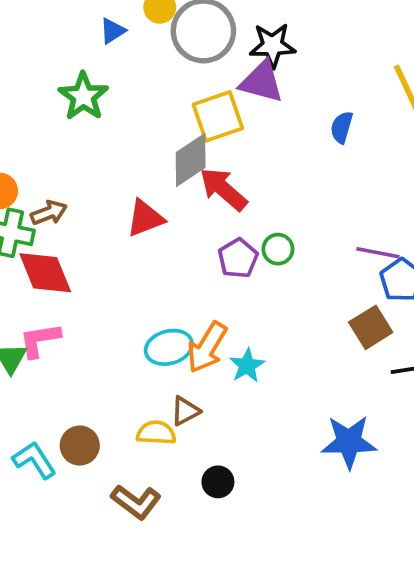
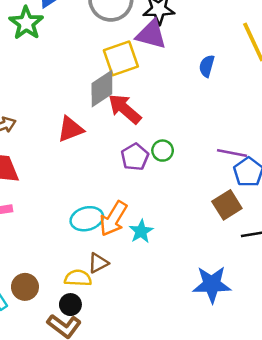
green star: (83, 96) -> (26, 23), moved
black circle: (218, 482) -> (70, 305), moved

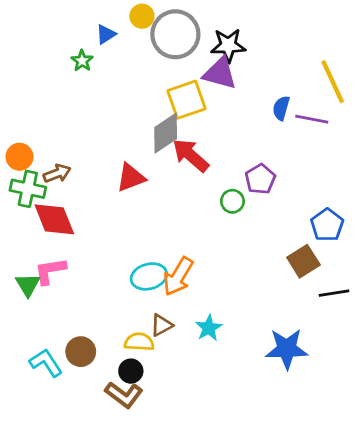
green star: (26, 23) -> (82, 61), size x0.6
purple line: (232, 153) -> (312, 119), moved
purple pentagon: (135, 157) -> (260, 179), moved
cyan star: (141, 231) -> (209, 328), moved

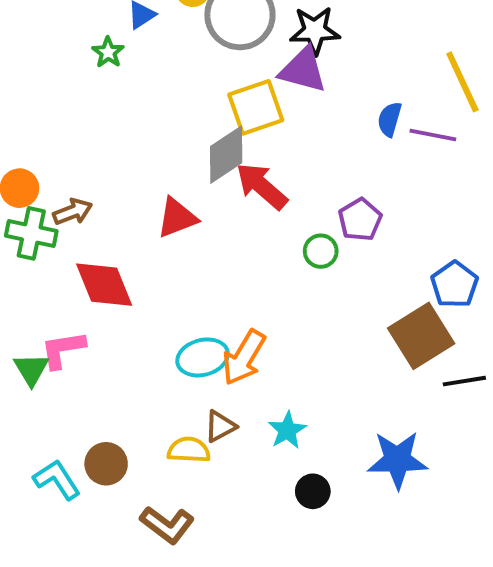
red diamond: (54, 219) -> (104, 285), moved
brown square: (303, 261) -> (421, 336), size x1.4
black circle: (131, 371) -> (313, 491), moved

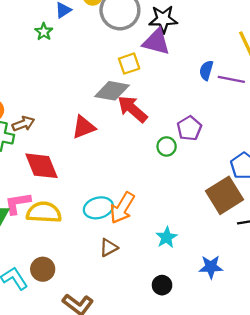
yellow square: (256, 107) -> (129, 64), size x0.7
gray diamond: (226, 155) -> (112, 91), turned 44
cyan star: (287, 430) -> (167, 237), moved
yellow semicircle: (189, 450) -> (44, 212), moved, size x1.4
blue star: (397, 460) -> (211, 267), size x0.7

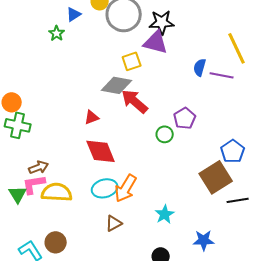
brown arrow: (23, 124) -> (39, 167), moved
red triangle: (84, 127) -> (92, 117), size x0.7
red diamond: (42, 166) -> (101, 151), moved

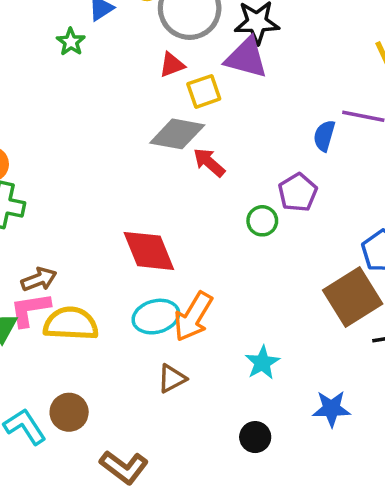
blue semicircle: (200, 67) -> (324, 136), moved
red arrow: (135, 101) -> (209, 162), size x0.7
red triangle: (92, 117) -> (172, 65), moved

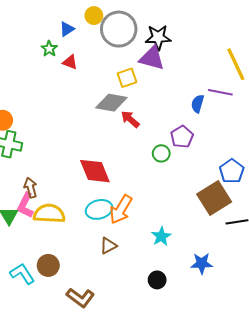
red triangle: (172, 65) -> (70, 62), moved, turned 42
brown arrow: (39, 279) -> (31, 188), turned -84
pink L-shape: (30, 309) -> (25, 205), turned -55

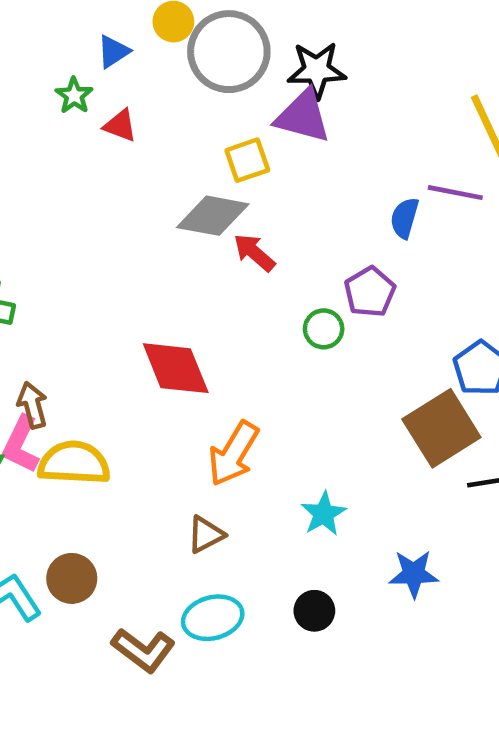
cyan ellipse: (99, 209) -> (213, 618), moved

